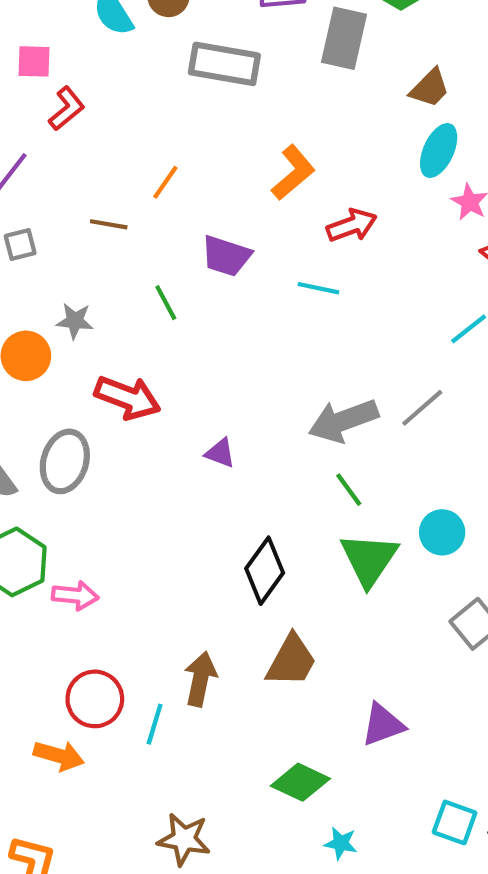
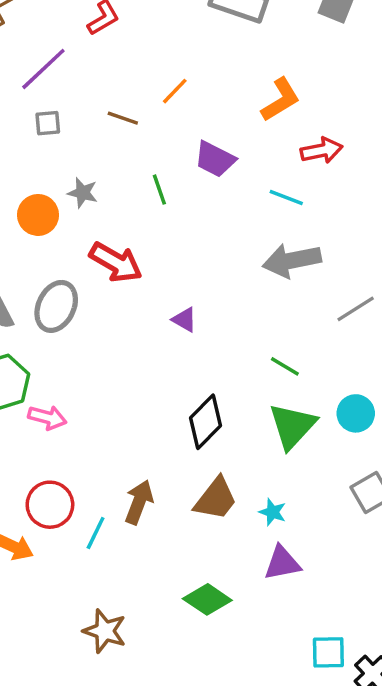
gray arrow: (343, 421) -> (292, 260), moved
green line: (349, 490) -> (285, 366), turned -32
cyan square: (455, 822) -> (328, 652), turned -30
cyan star: (341, 843) -> (273, 512), moved

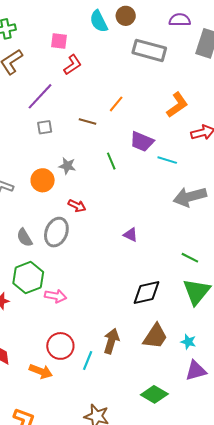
cyan line: (286, 198) -> (167, 160), moved
red arrow: (116, 262) -> (77, 206), moved, size x0.6
black diamond: (206, 422) -> (146, 292), turned 36

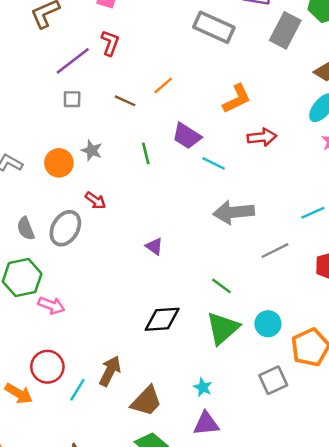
red L-shape: (73, 65) -> (110, 43), moved, turned -45
brown trapezoid: (155, 336) -> (146, 401), moved

